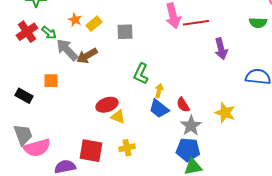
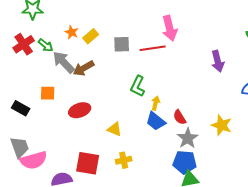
red line: (196, 23) -> (153, 48), moved
red ellipse: (107, 105) -> (80, 110), moved

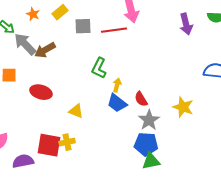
yellow rectangle: (91, 36) -> (60, 12), moved
purple arrow: (218, 61) -> (186, 24), moved
red ellipse: (80, 110) -> (41, 92), turned 35
yellow cross: (124, 160) -> (67, 142), moved

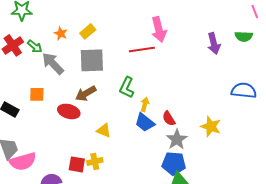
gray square: (83, 26) -> (92, 60), moved, size x1.5
brown arrow: (45, 50) -> (86, 93), moved
red square: (49, 145) -> (77, 164), size x0.7

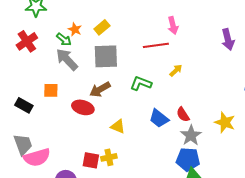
pink arrow: (159, 29) -> (173, 25), size x0.7
green arrow: (35, 46) -> (64, 39), moved
green L-shape: (127, 87) -> (141, 83), turned 85
yellow arrow: (145, 104) -> (176, 70), moved, turned 32

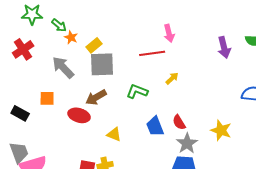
yellow rectangle: (102, 27) -> (94, 45), moved
green arrow: (64, 39) -> (59, 25), moved
blue trapezoid: (159, 118) -> (155, 126), turned 30

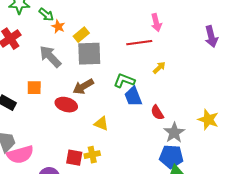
red semicircle: (179, 122) -> (157, 113), moved
blue trapezoid: (155, 126) -> (133, 97), moved

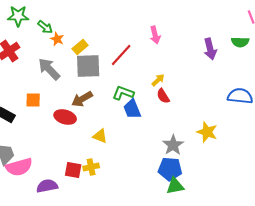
red line: (139, 43) -> (121, 55), moved, turned -40
red semicircle: (157, 113) -> (163, 96), moved

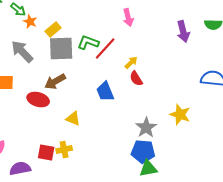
red line: (121, 55) -> (105, 48), moved
green L-shape: (123, 93) -> (88, 42), moved

